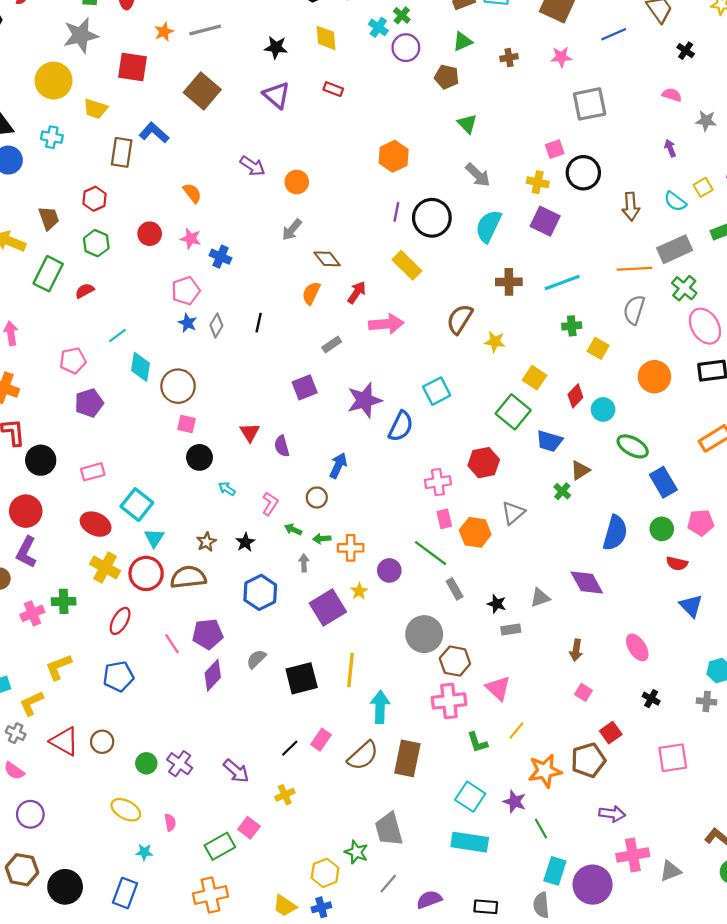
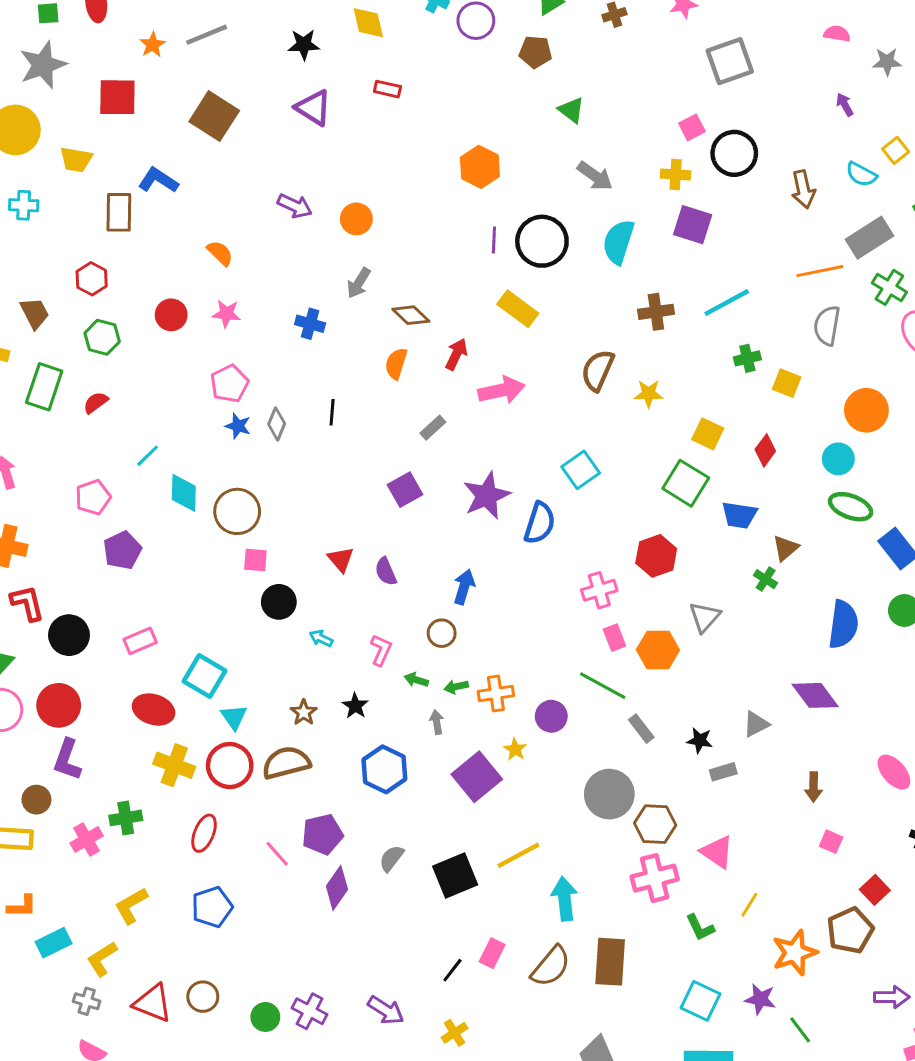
blue cross: (220, 257) -> (310, 324), moved
cyan circle: (603, 409) -> (838, 459), moved
yellow line: (350, 670) -> (518, 855), turned 64

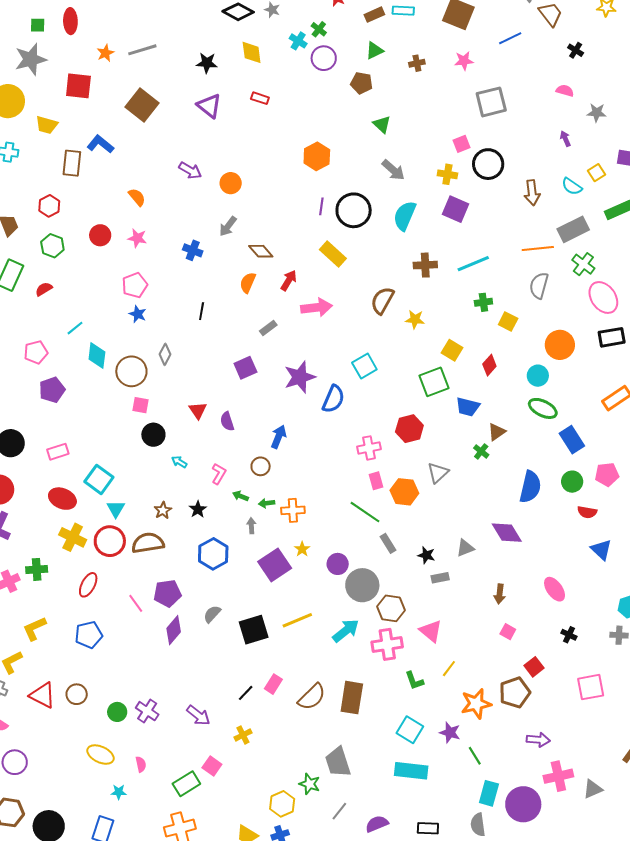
gray diamond: (277, 424) -> (165, 354), moved
green square: (686, 483) -> (434, 382), turned 32
purple circle: (551, 716) -> (338, 564), moved
cyan arrow: (564, 899) -> (346, 631), moved, turned 52

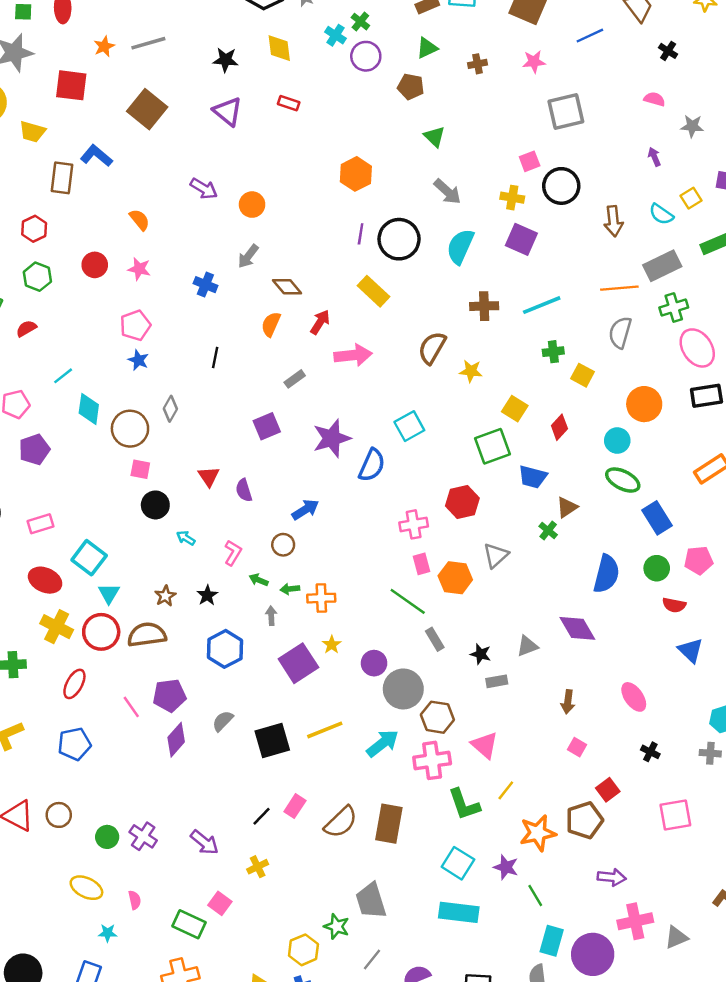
green cross: (583, 264) -> (674, 308), turned 35
blue arrow: (279, 437) -> (305, 510), turned 35
green L-shape: (414, 681) -> (464, 804), size x1.4
green rectangle: (186, 784) -> (189, 924), turned 56

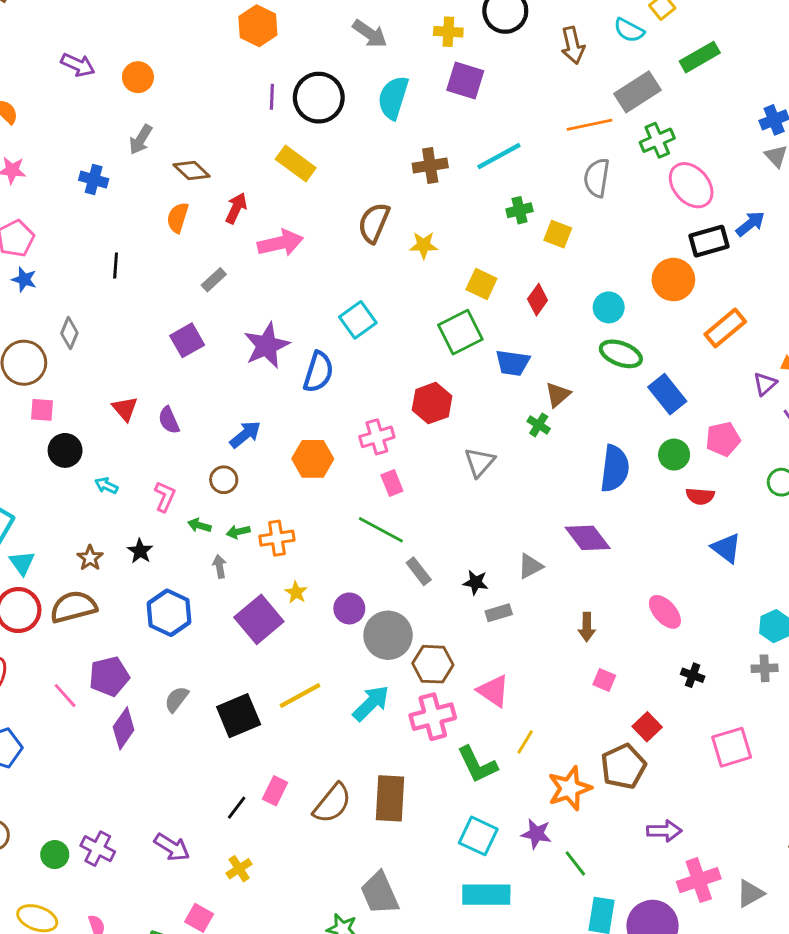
orange circle: (644, 404) -> (673, 280), moved
orange hexagon: (455, 578) -> (313, 459), moved

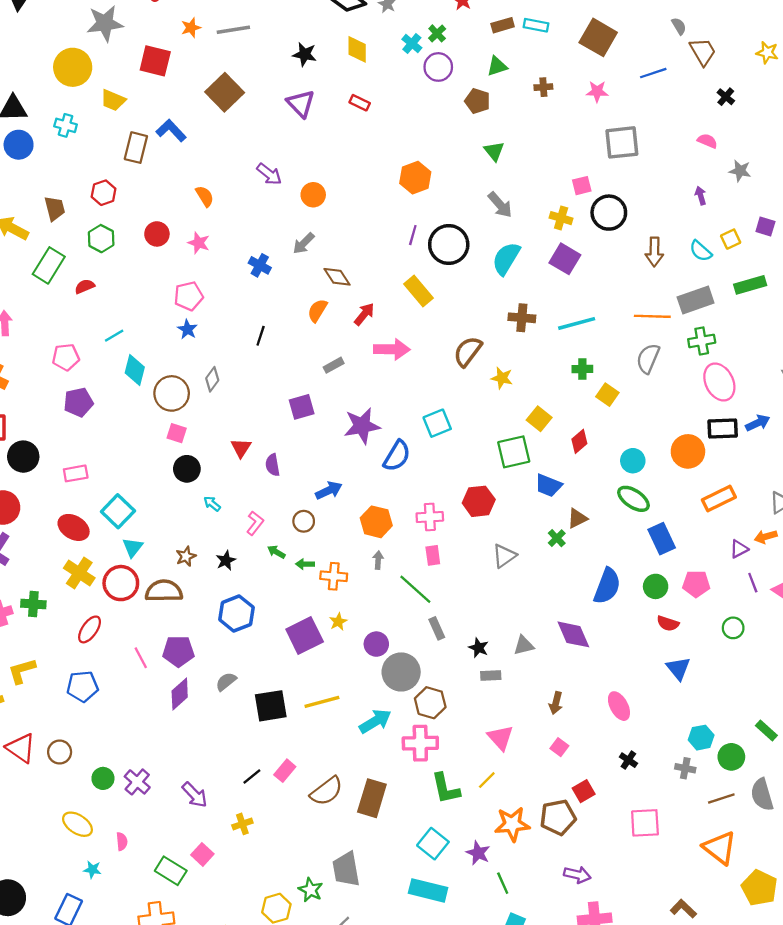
gray arrow: (220, 566) -> (378, 560), moved
pink triangle: (493, 691) -> (500, 738), moved

